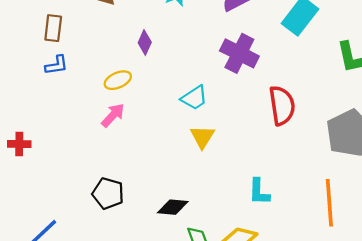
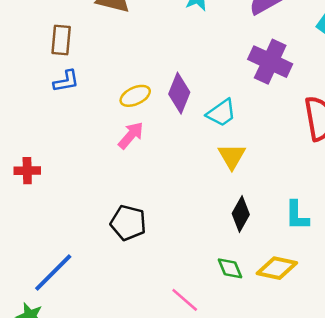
purple diamond: (145, 43) -> (179, 93), moved, size x1.4
black diamond: (173, 207) -> (241, 214), moved, turned -64

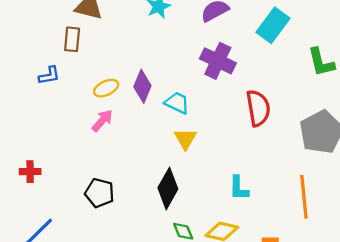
brown rectangle: (61, 40) -> (72, 39), moved
cyan trapezoid: (221, 113) -> (177, 103), turned -120
red cross: (27, 171) -> (30, 172), moved
black diamond: (241, 214) -> (168, 188), moved, size x1.4

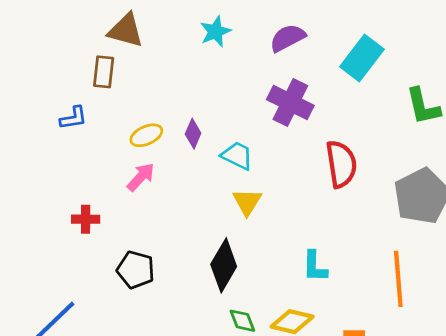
purple diamond: (142, 86) -> (193, 134), size x0.7
red cross: (30, 172) -> (86, 219), moved

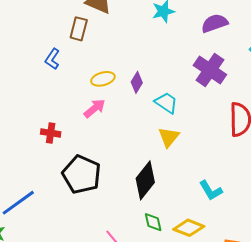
blue L-shape: (74, 118) -> (52, 59), turned 125
cyan L-shape: (315, 266) -> (211, 190), turned -40
black pentagon: (136, 270) -> (82, 174), size x1.4

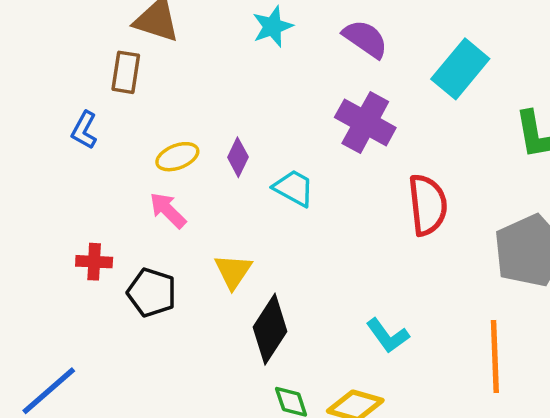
purple semicircle: (215, 23) -> (365, 39), turned 60
pink arrow: (95, 108) -> (168, 210), turned -90
yellow triangle: (169, 137) -> (233, 271), moved
black pentagon: (82, 174) -> (152, 293), moved, size x0.7

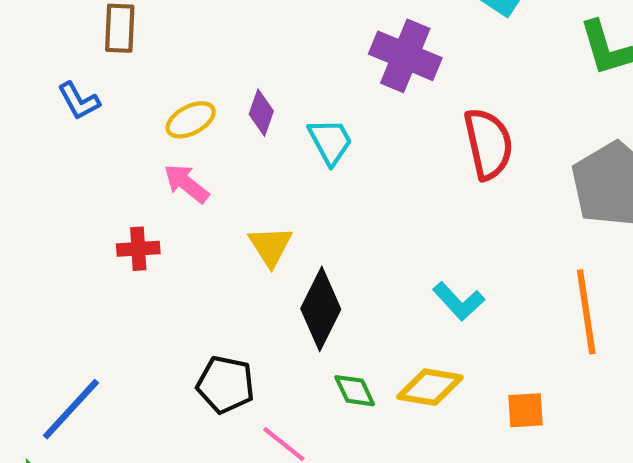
blue L-shape: (84, 130) -> (79, 101), turned -51
cyan trapezoid: (294, 188) -> (330, 141), turned 39
red cross: (94, 262) -> (138, 249), moved
black pentagon: (152, 293) -> (226, 385), moved

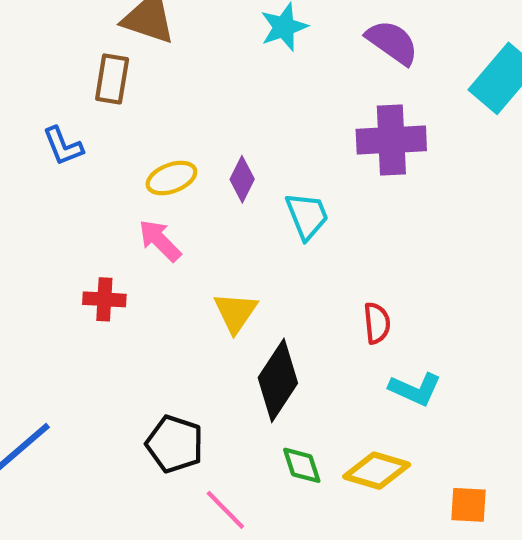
purple cross: (405, 56) -> (391, 140), turned -32
red semicircle: (488, 144) -> (377, 323), moved, size x0.6
cyan L-shape: (459, 301) -> (415, 389), turned -30

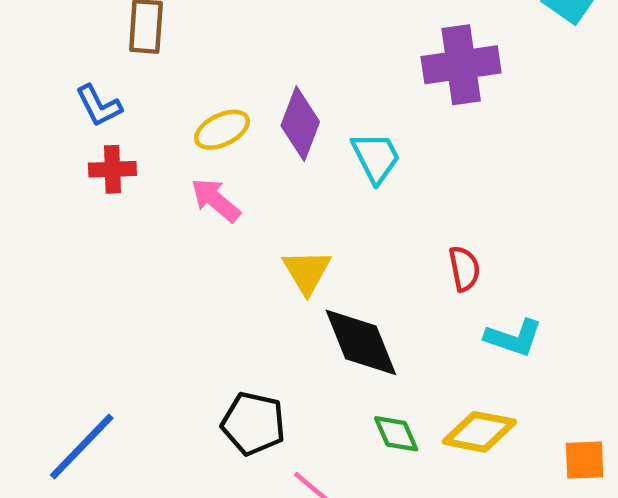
purple diamond: (242, 179) -> (300, 124), size x1.4
red cross: (104, 299) -> (112, 169), moved
black diamond: (278, 380) -> (361, 342), turned -50

